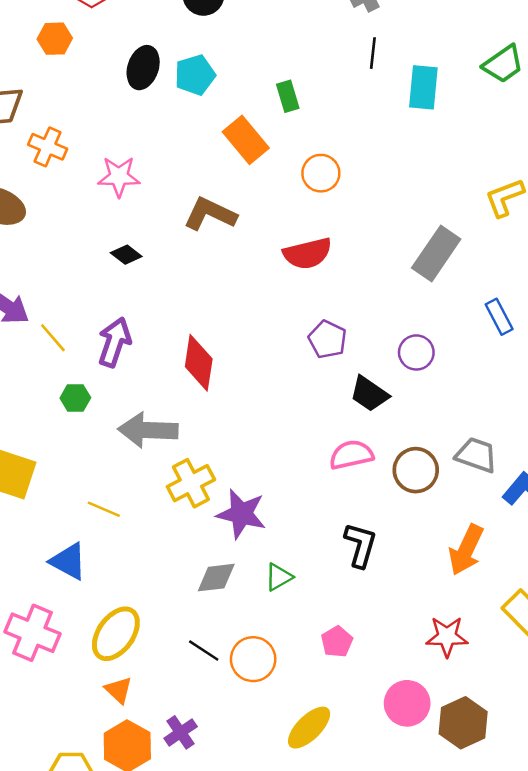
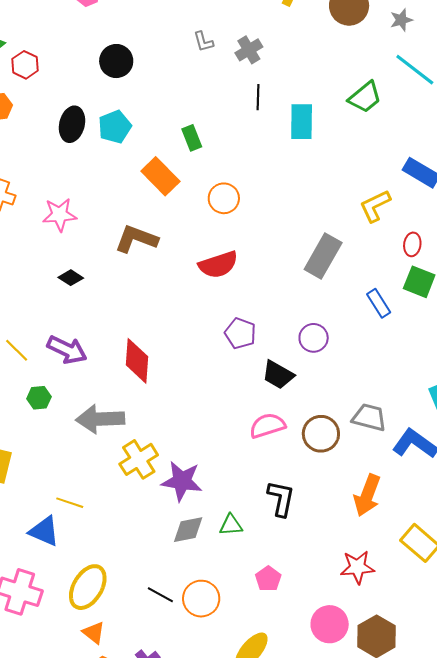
purple arrow: (114, 342) -> (67, 350), turned 102
yellow line: (104, 509) -> (70, 503), moved
green triangle: (279, 577) -> (231, 525), moved, turned 30
gray diamond: (216, 578) -> (188, 530), moved

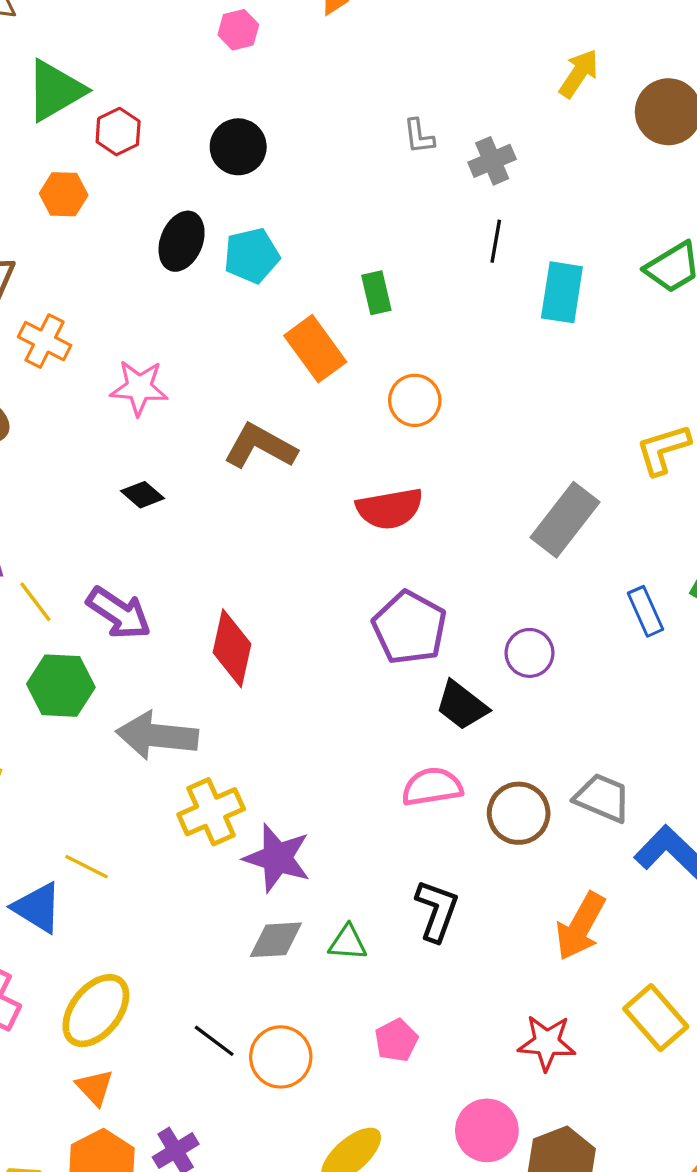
black circle: (116, 61) -> (238, 147), moved
purple pentagon: (240, 333) -> (410, 628), size x1.4
green hexagon: (39, 398) -> (61, 686), size x1.6

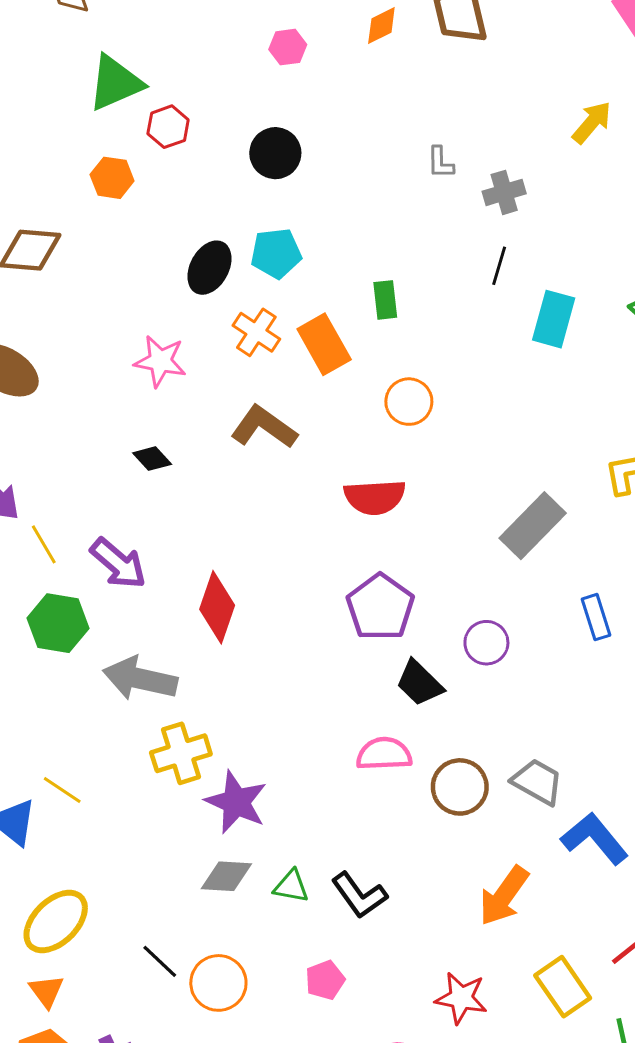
black ellipse: (182, 241) -> (209, 268), moved
orange cross: (45, 341) -> (256, 332), moved
black L-shape: (437, 911) -> (359, 895), moved, turned 118

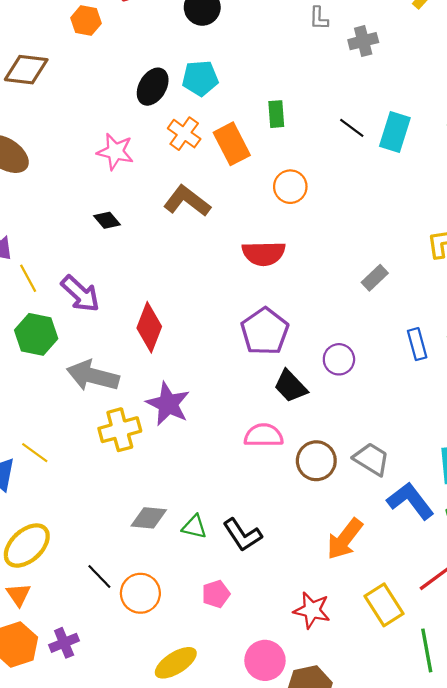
black line: (499, 266) -> (352, 128), moved, turned -72
gray rectangle: (533, 526) -> (375, 278), size x0.6
purple star: (236, 802) -> (168, 404), moved

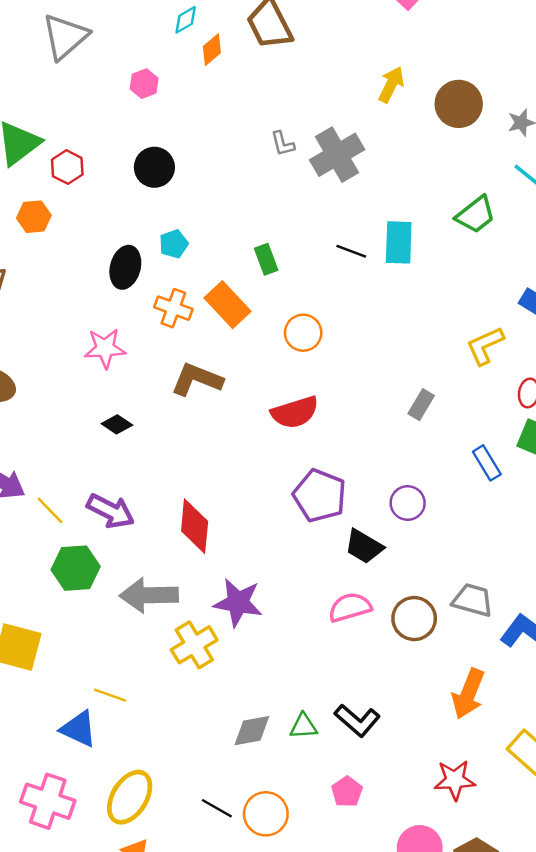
gray cross: (363, 41) -> (337, 155), size x1.6
cyan pentagon: (200, 78) -> (174, 244), size x0.7

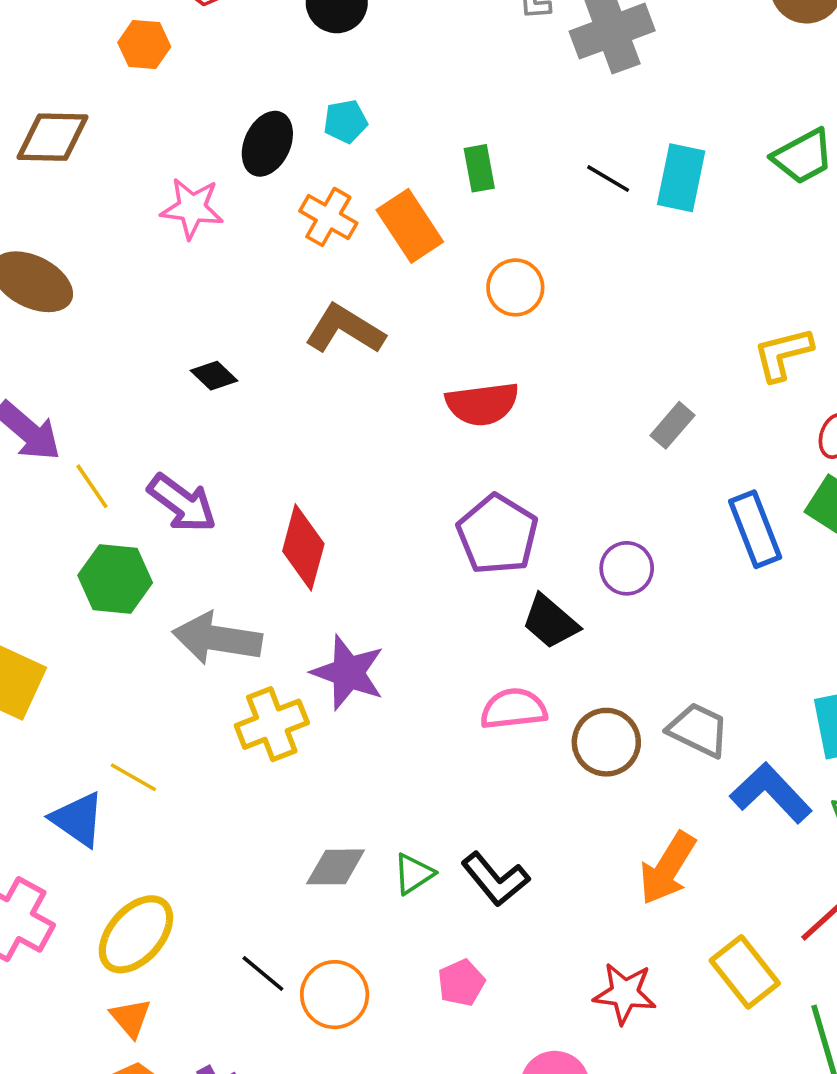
pink star: (105, 348) -> (192, 208), moved
blue rectangle: (487, 463) -> (755, 529), size x1.4
green triangle: (304, 726) -> (414, 874), turned -40

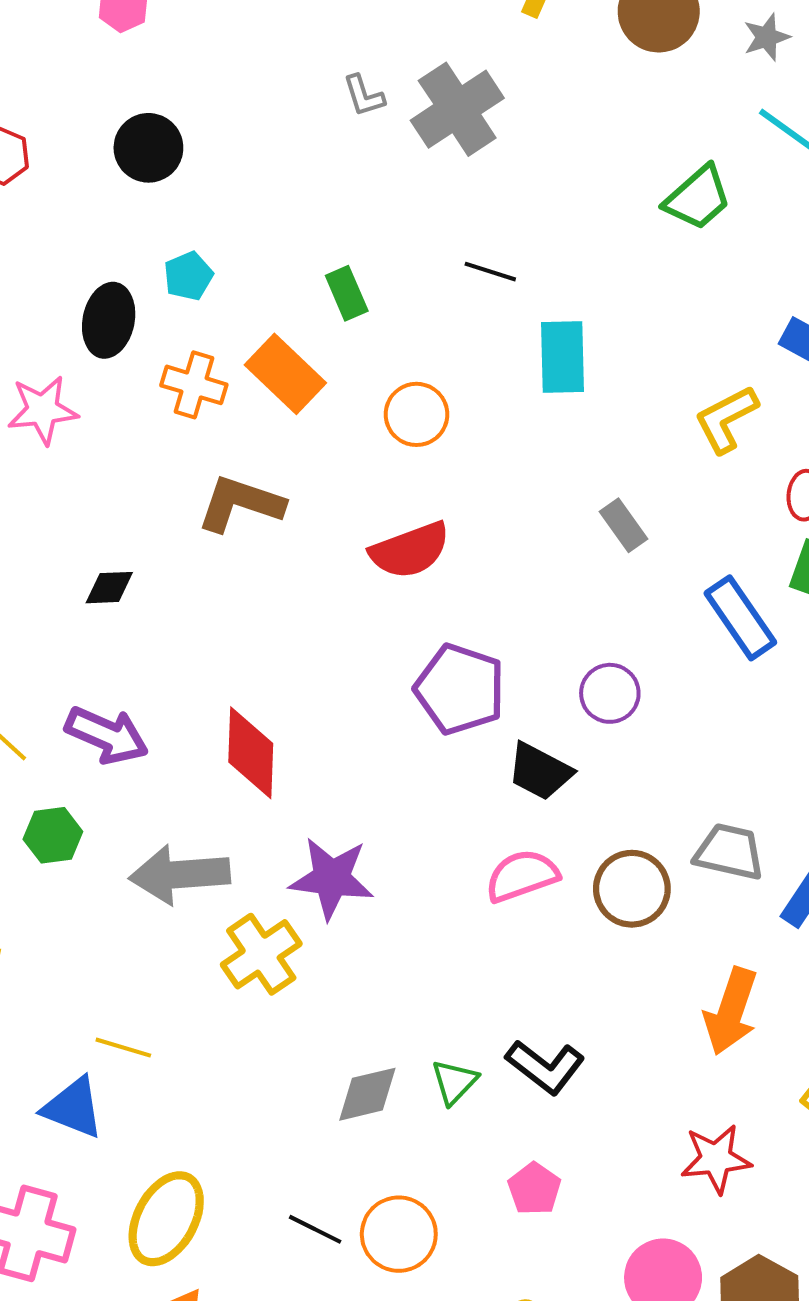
cyan rectangle: (681, 178) -> (562, 357), moved
black diamond: (214, 376) -> (109, 588), turned -33
gray rectangle: (672, 425) -> (623, 525), turned -63
green hexagon: (115, 579) -> (53, 835), size x0.7

